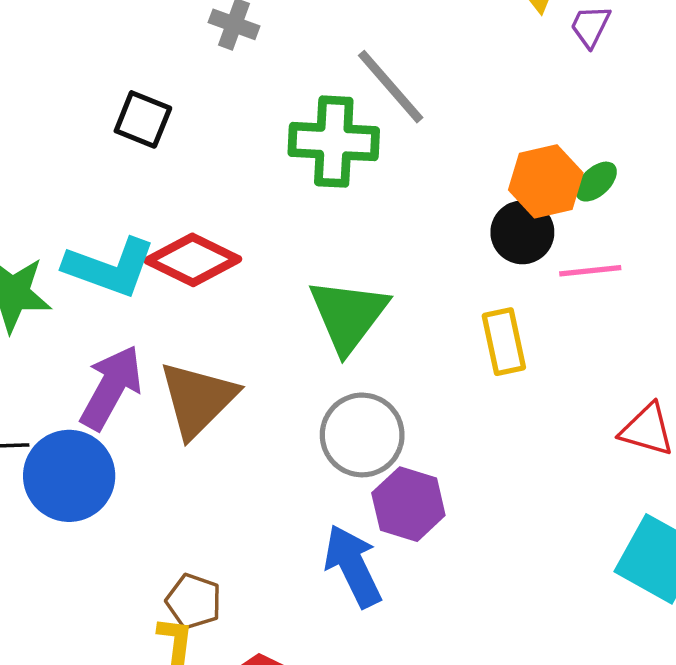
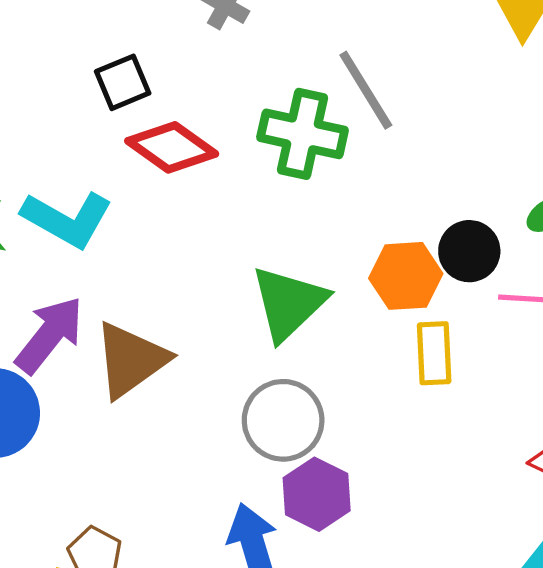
black square: (143, 119) -> (123, 82), turned 36
orange hexagon: (546, 181) -> (406, 276), moved
red diamond: (193, 260) -> (172, 147), moved

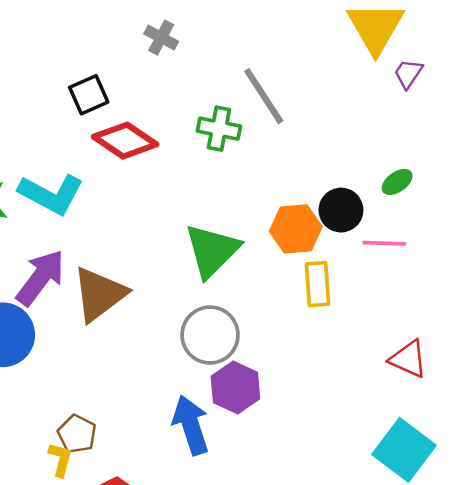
green cross: (303, 134) -> (219, 129), size x0.7

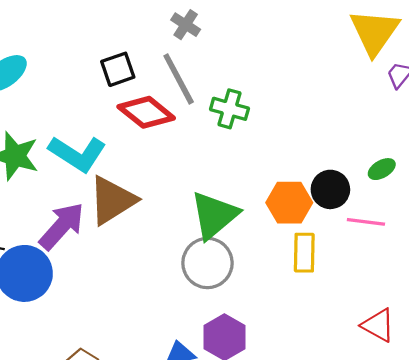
gray line: (264, 96) -> (179, 79), moved
brown triangle: (99, 294) -> (112, 200), moved
gray circle: (210, 335) -> (207, 263), moved

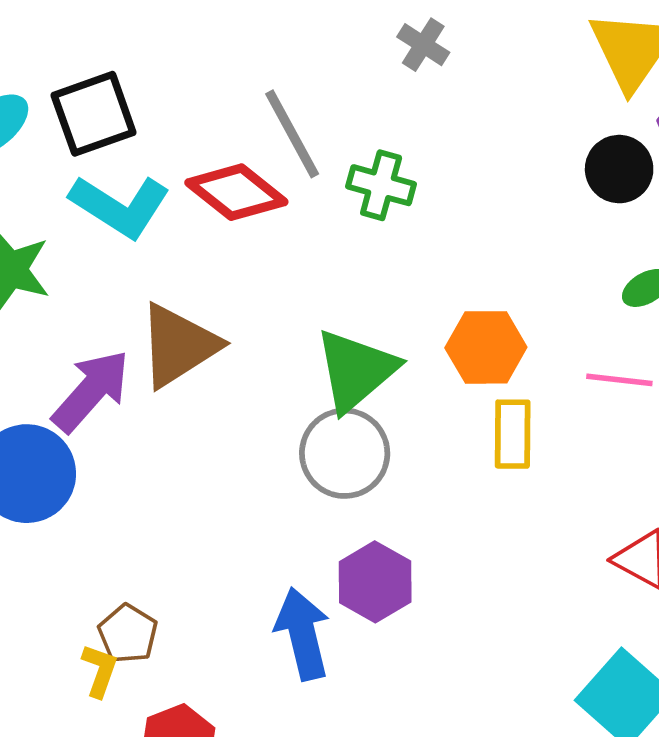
gray cross: (186, 25) -> (423, 45), moved
black square: (118, 69) -> (94, 114), moved, size x1.4
cyan L-shape: (77, 154) -> (120, 206), moved
black circle: (330, 189) -> (619, 169), moved

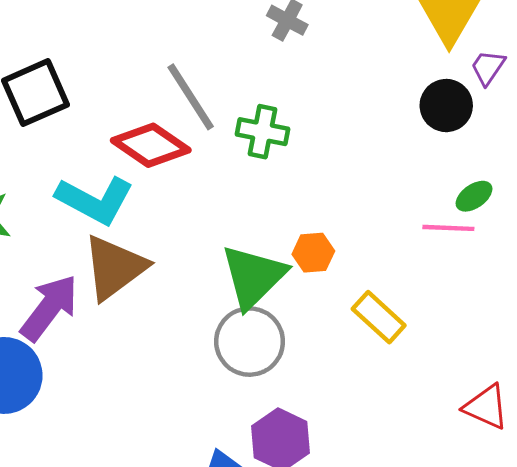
cyan L-shape: (120, 206) -> (95, 200), moved
orange hexagon: (486, 347) -> (313, 253), moved, size x0.7
pink line: (619, 380) -> (448, 228), moved
yellow rectangle: (513, 434) -> (379, 317), turned -44

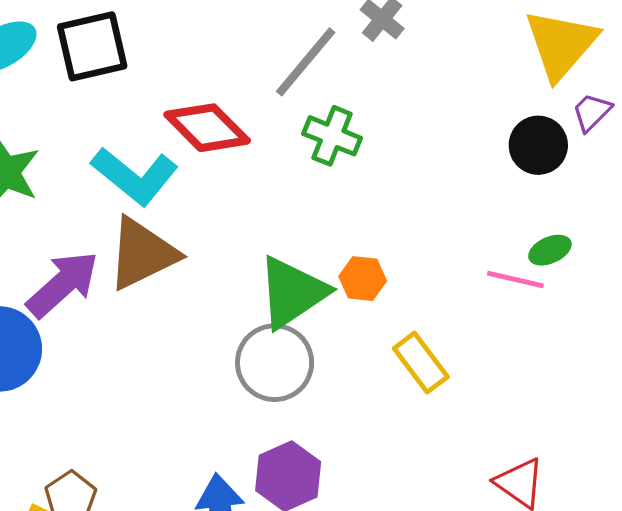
gray line: (191, 97) -> (306, 62), moved, turned 62

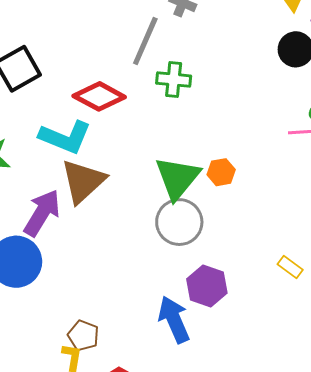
orange hexagon: (363, 279) -> (221, 172), moved
yellow rectangle: (421, 363) -> (290, 267), moved, size x0.7

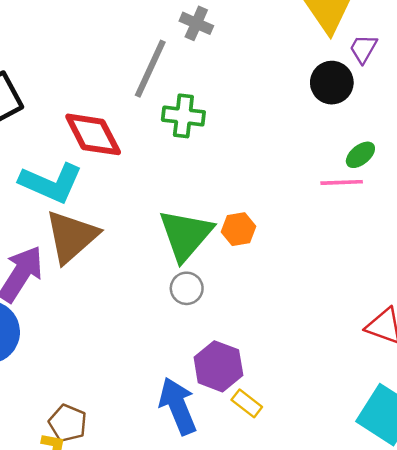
red diamond: (99, 96) -> (93, 134), turned 33
gray circle: (179, 222) -> (187, 288), size x0.6
yellow rectangle: (290, 267) -> (247, 403), moved

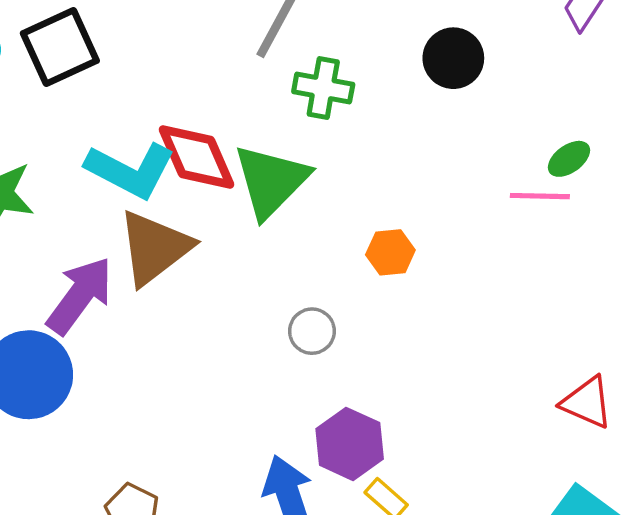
black circle: (332, 83) -> (453, 58), moved
red diamond: (93, 134) -> (196, 157), moved
green triangle: (186, 235) -> (271, 181), moved

